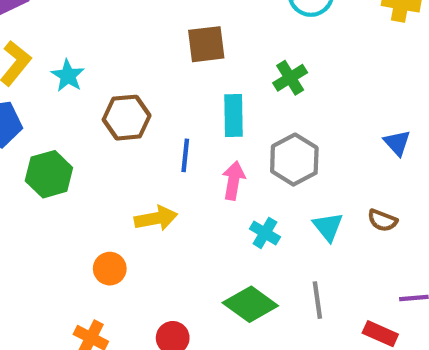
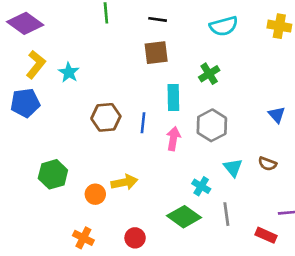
brown hexagon: (127, 118) -> (106, 117), moved
green hexagon: (49, 174) -> (53, 174), moved
yellow arrow: (156, 218) -> (124, 182), moved
cyan cross: (265, 233) -> (201, 186), moved

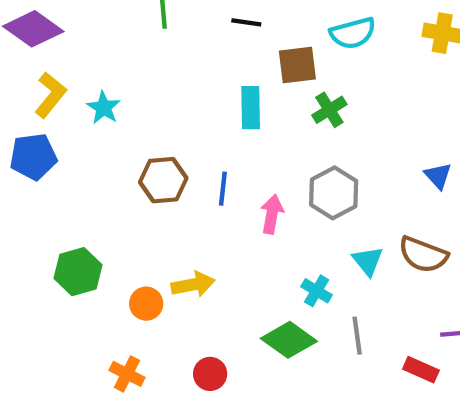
brown square: (156, 53) -> (297, 65), moved
cyan rectangle: (173, 98) -> (251, 108), moved
brown semicircle: (267, 164) -> (423, 255), size x1.6

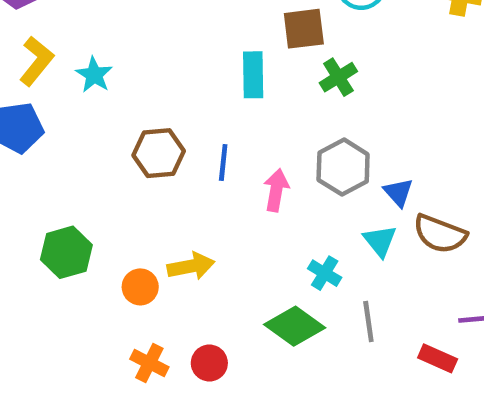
blue triangle: (438, 176) -> (398, 192), moved
orange cross: (127, 374) -> (149, 363), moved

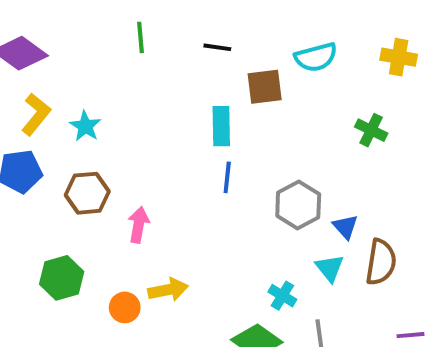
green cross: (338, 77) -> (371, 130), moved, turned -32
brown hexagon: (159, 153) -> (87, 193), moved
blue line: (223, 162) -> (227, 177), moved
pink arrow: (276, 190) -> (138, 225), moved
brown semicircle: (440, 234) -> (381, 262), turned -102

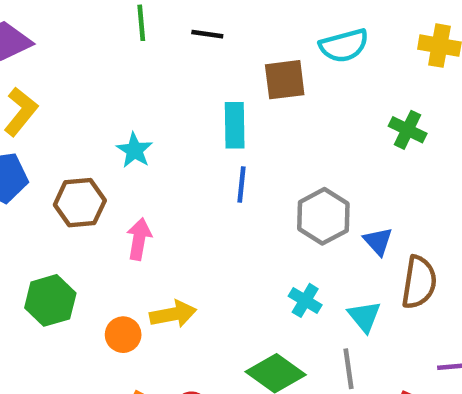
black line: (217, 47) -> (207, 34), moved
cyan star: (85, 126) -> (134, 150), moved
cyan triangle: (330, 268) -> (364, 316), moved
cyan cross: (282, 296) -> (305, 300), moved

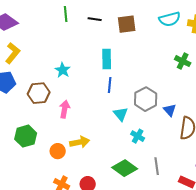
cyan semicircle: (344, 46) -> (170, 19), moved
brown square: (285, 80) -> (127, 24), moved
cyan triangle: (364, 316) -> (121, 114), moved

